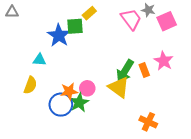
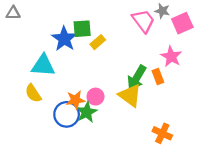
yellow rectangle: (89, 13) -> (98, 42), moved
cyan triangle: (39, 60) -> (43, 65), size x1.6
pink star: (164, 61) -> (171, 57), moved
yellow semicircle: (30, 85) -> (33, 93), turned 126

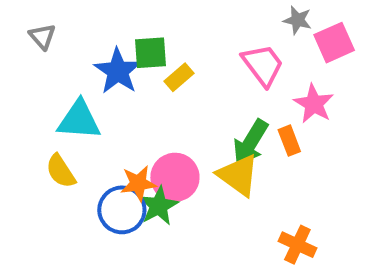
gray triangle: (13, 13) -> (42, 36), moved, turned 48
pink trapezoid: (143, 21) -> (263, 65), moved
pink circle: (95, 97) -> (175, 177), size x1.5

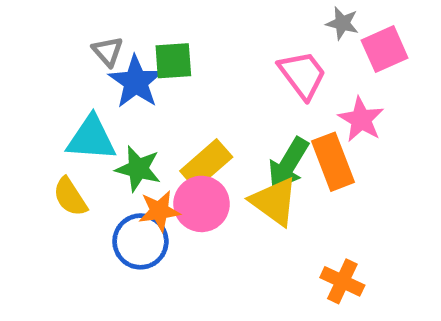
gray triangle: (42, 36) -> (108, 51), moved
yellow rectangle: (179, 77) -> (206, 164), moved, size x1.5
orange rectangle: (289, 141) -> (333, 162), size x1.6
green star: (159, 206) -> (138, 169), moved, turned -30

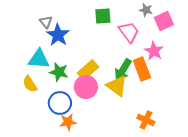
green square: (173, 61) -> (103, 16), moved
orange star: (159, 211) -> (68, 122), moved

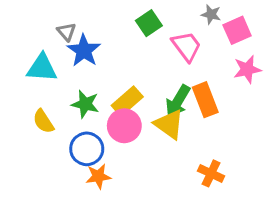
green square: (103, 16) -> (149, 23), turned -30
pink star: (154, 51) -> (247, 69), moved, turned 30
cyan triangle: (39, 59) -> (42, 68), moved

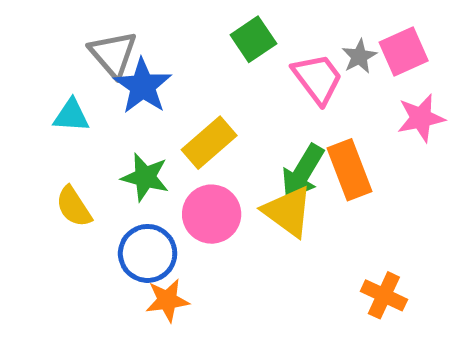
gray star: (211, 14) -> (359, 56), moved, turned 30
gray triangle: (66, 32) -> (113, 54), size x1.5
cyan triangle: (42, 68) -> (71, 116), size x0.7
yellow rectangle: (127, 101) -> (209, 143), moved
orange cross: (211, 173) -> (384, 295), moved

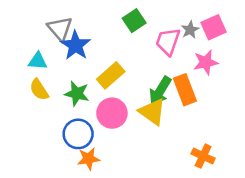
pink trapezoid: (317, 79) -> (168, 41), turned -124
pink star: (421, 118) -> (206, 62), moved
yellow semicircle: (74, 207) -> (39, 90), moved

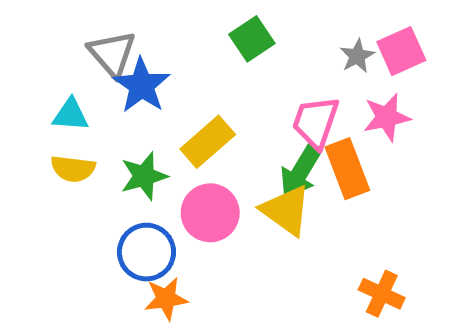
pink trapezoid: (168, 41) -> (316, 122), moved
yellow semicircle: (39, 90) -> (73, 169), turned -50
green star: (77, 94) -> (144, 176), turned -30

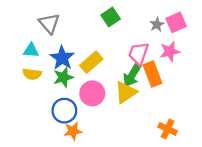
blue star: (142, 85) -> (62, 58), moved
yellow triangle: (286, 210) -> (126, 92), turned 50

